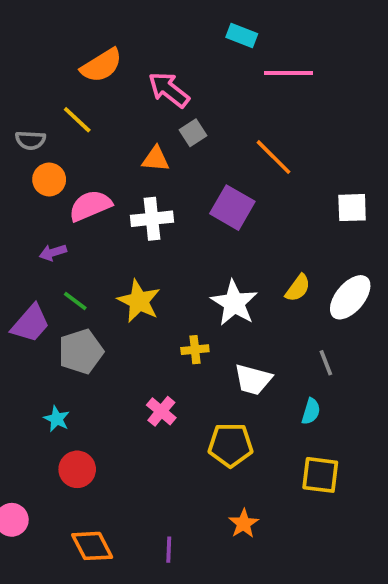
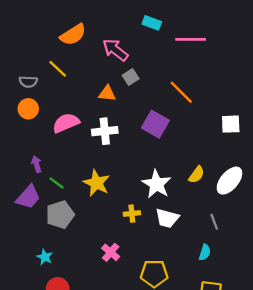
cyan rectangle: (242, 36) -> (152, 23), moved
orange circle: (49, 179) -> (28, 109), moved
purple arrow: (53, 252) -> (36, 164), moved, turned 91
white trapezoid: (253, 380) -> (167, 218), moved

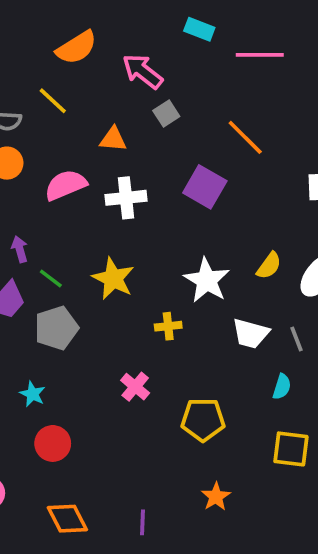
orange triangle: (107, 93) -> (113, 139), moved
white trapezoid: (167, 218) -> (251, 333), moved

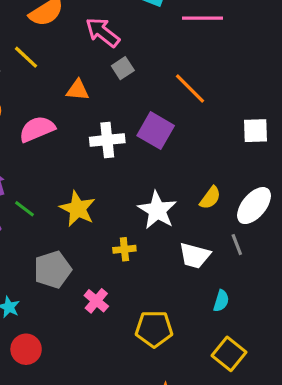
white cross: (126, 198) -> (107, 140), moved
gray pentagon: (56, 328) -> (53, 270), moved
gray line: (296, 339) -> (237, 245), moved
yellow square: (291, 449) -> (229, 354), turned 32

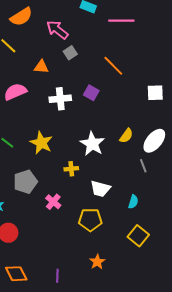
purple square: (156, 131) -> (91, 93), size x0.7
white trapezoid: (195, 256) -> (100, 189), moved

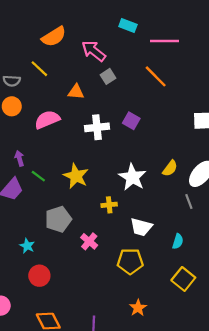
orange line: (113, 66) -> (156, 76), moved

